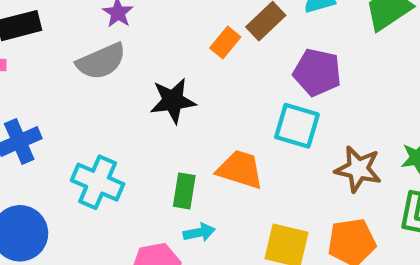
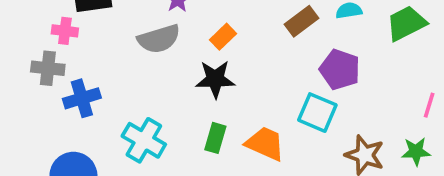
orange rectangle: (225, 43) -> (223, 37), moved
green rectangle: (184, 191) -> (215, 138), moved

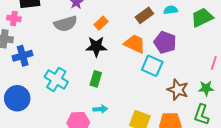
orange trapezoid: (265, 144) -> (135, 44), moved

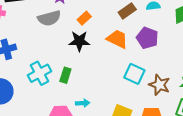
cyan square: (152, 66) -> (134, 74), moved
cyan cross: (56, 79) -> (39, 73), turned 30
green rectangle: (96, 79) -> (65, 75), moved

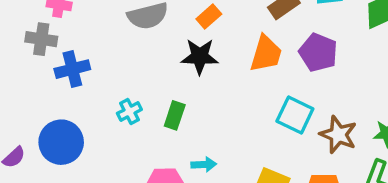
orange trapezoid: (117, 39) -> (266, 54), turned 80
cyan cross: (39, 73) -> (129, 111), size x0.6

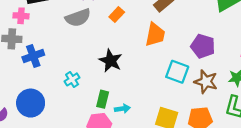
purple pentagon: (318, 52) -> (203, 46), moved
black star: (200, 56) -> (111, 61), moved, turned 30
green rectangle: (175, 115) -> (103, 99), moved

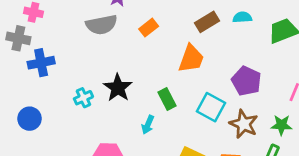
black star: (111, 61) -> (118, 88), moved
green rectangle: (103, 99) -> (167, 99), moved, turned -49
blue circle: (31, 103) -> (30, 119), size x0.7
cyan arrow: (122, 109) -> (148, 125), moved, turned 112

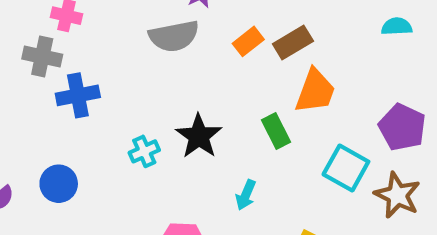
brown rectangle: (207, 22) -> (293, 43), moved
green rectangle: (167, 99) -> (276, 131), moved

